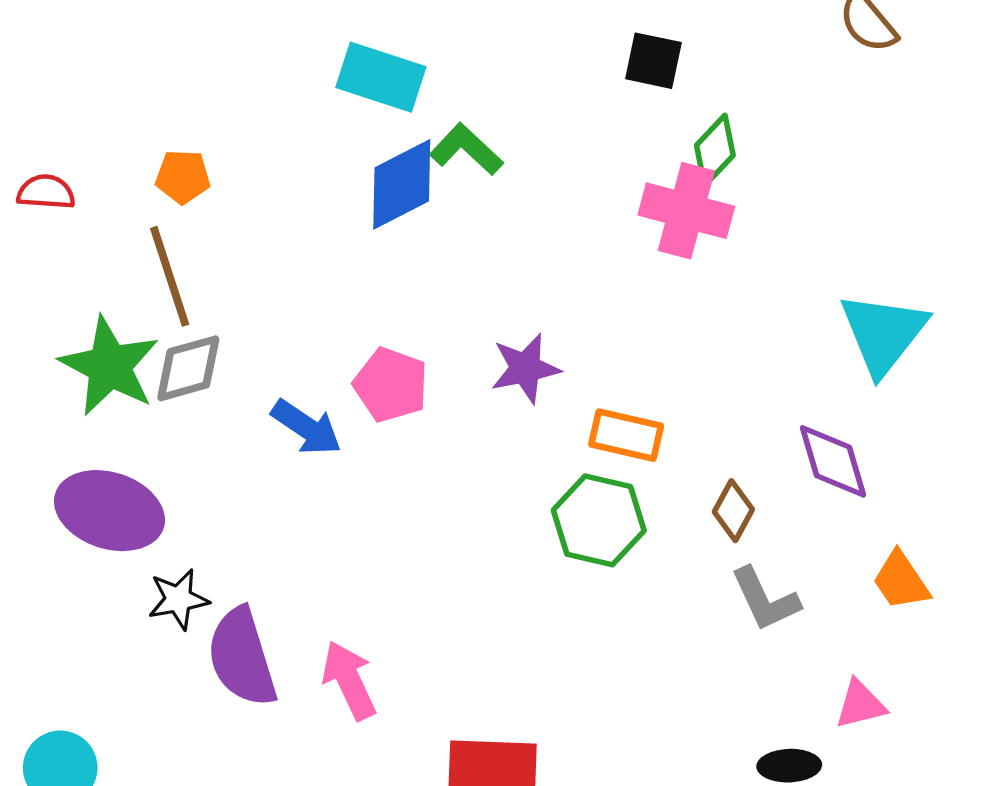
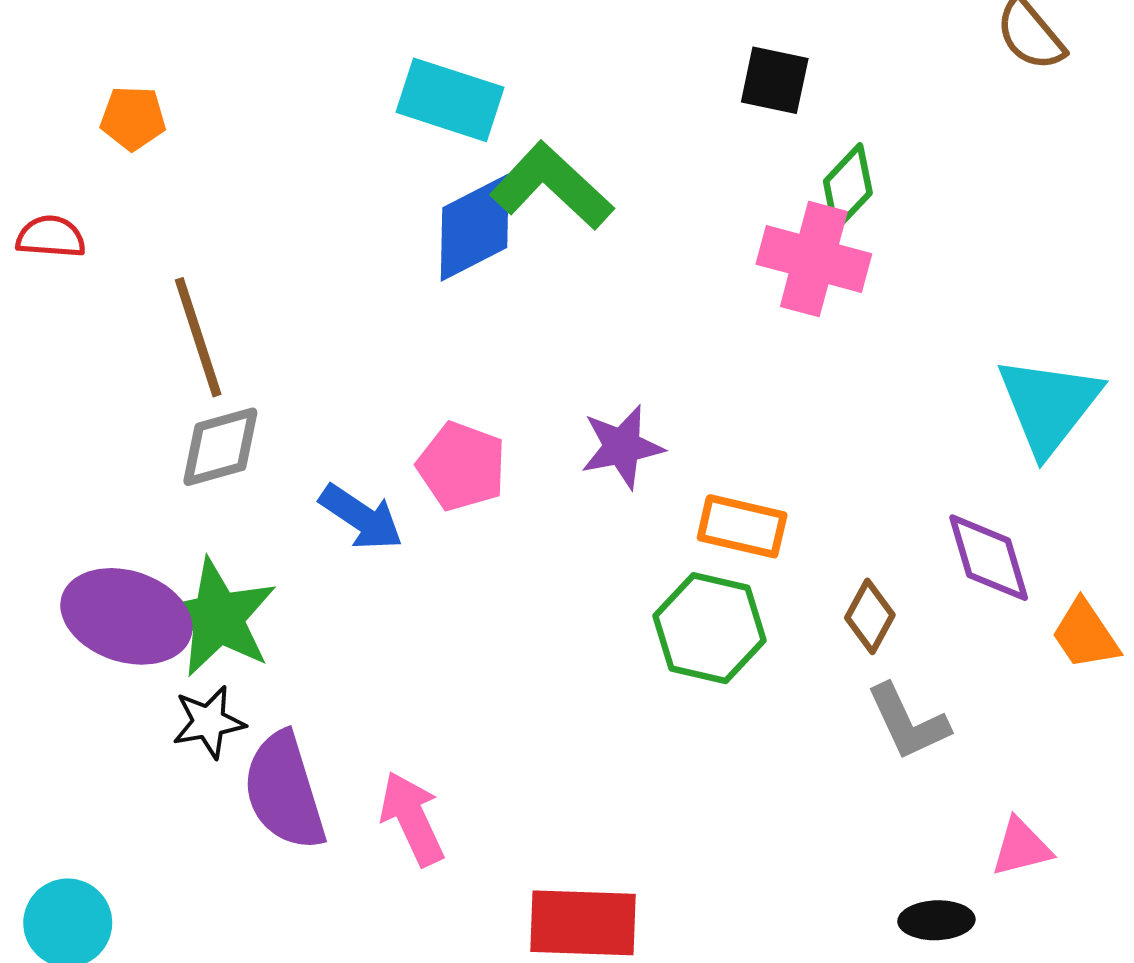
green L-shape: (466, 149) -> (552, 186), size x1.4
orange pentagon: (183, 177) -> (133, 118), moved
green star: (109, 366) -> (218, 618), moved
orange trapezoid: (901, 581) -> (1085, 635), moved

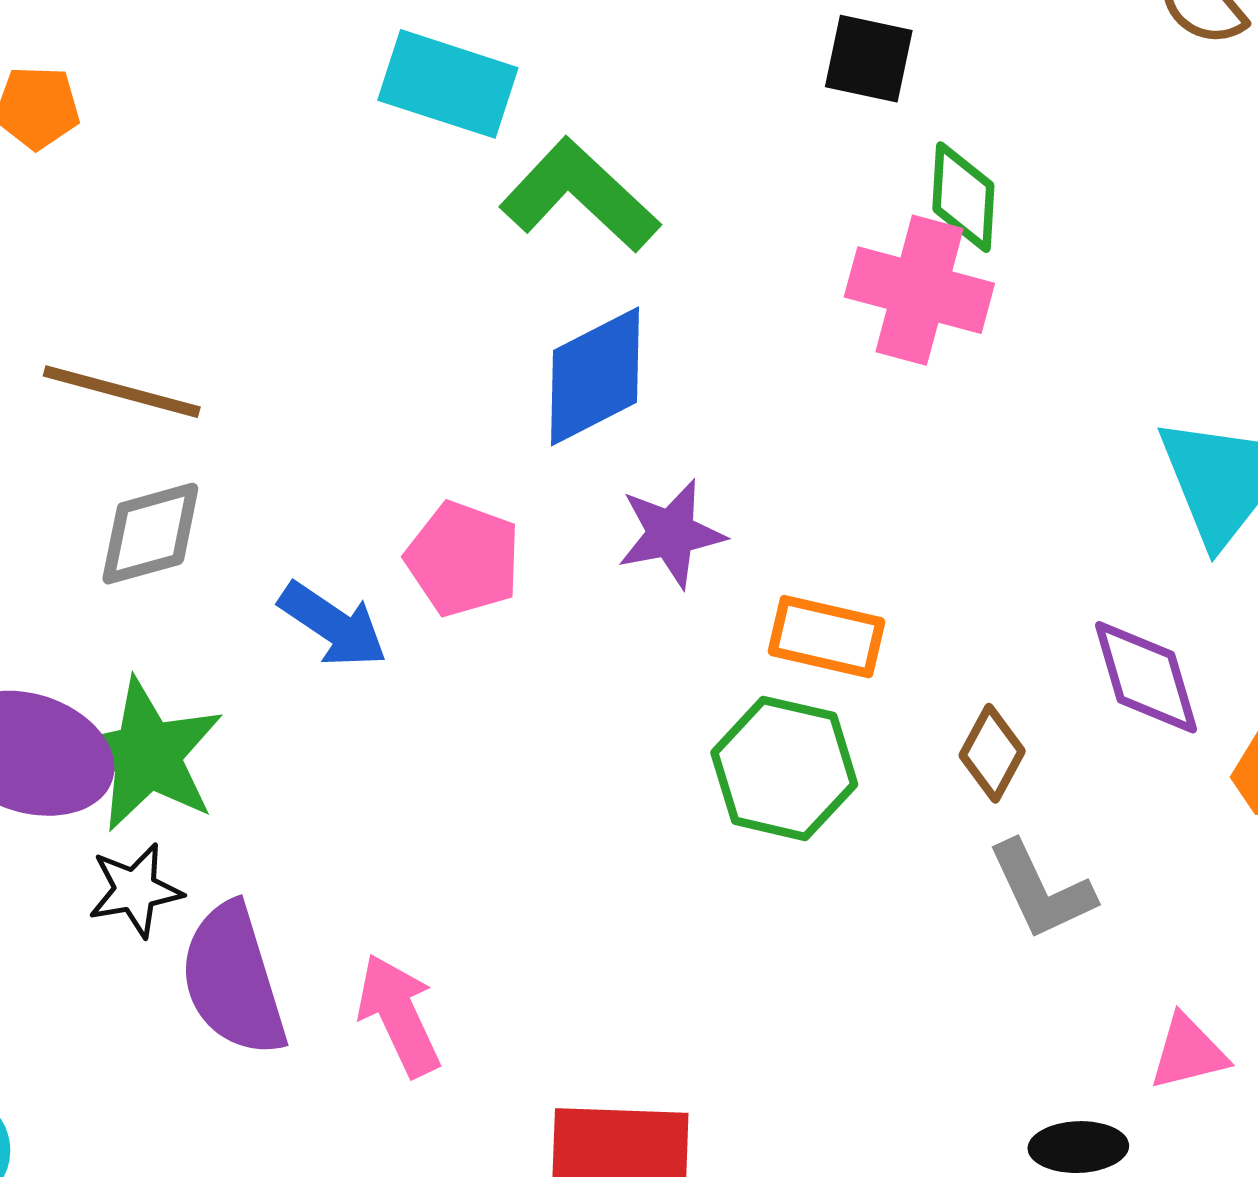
green diamond: (848, 187) -> (963, 197), turned -40
blue diamond: (475, 228) -> (595, 376), moved
brown line: (198, 337) -> (122, 392), turned -57

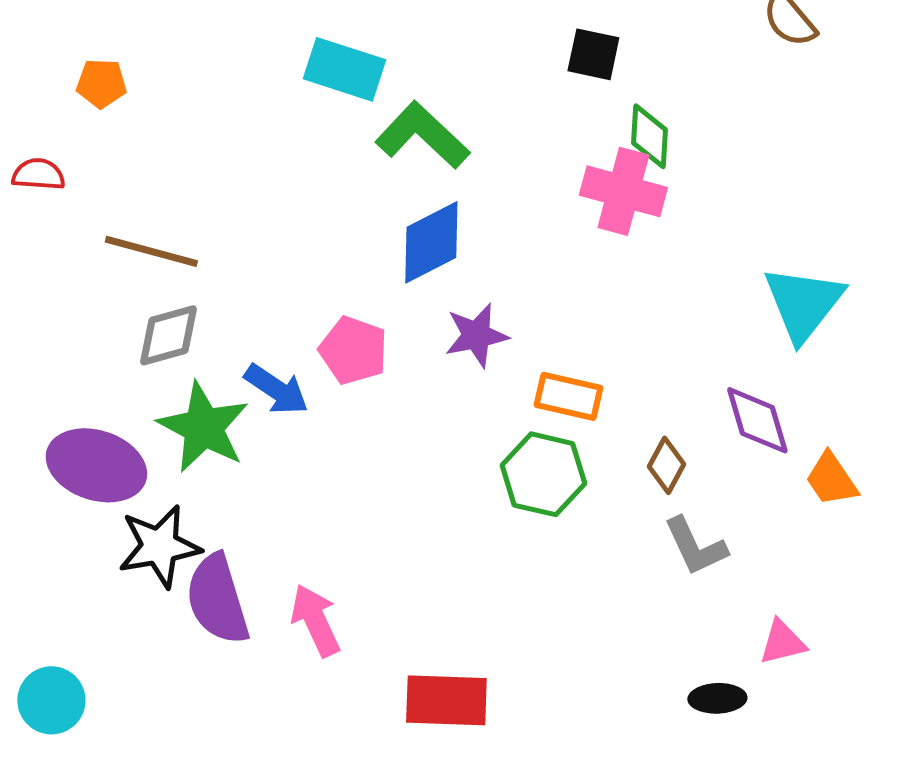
green star: (147, 755) -> (203, 427), moved
black star: (135, 890) -> (159, 546), size x1.5

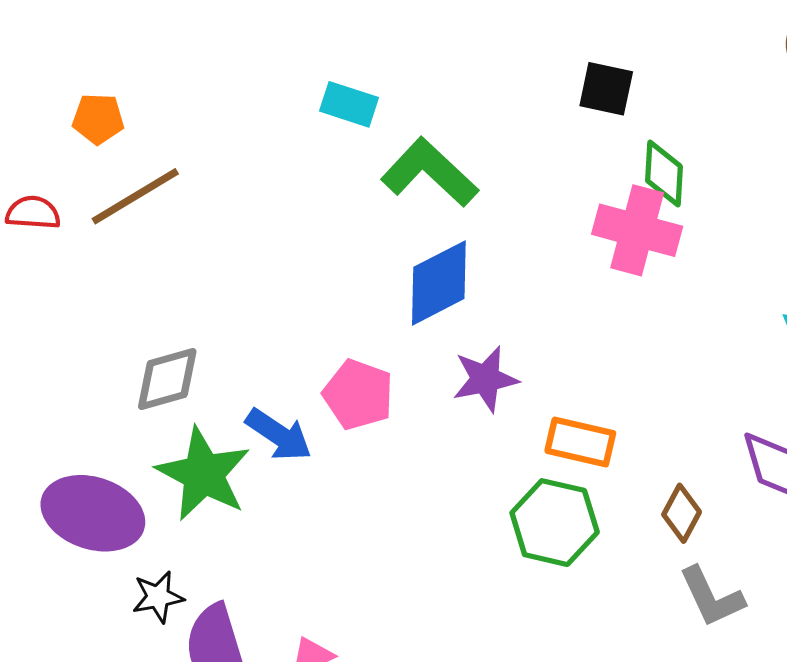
cyan rectangle: (344, 69) -> (349, 104), size x0.7
brown line: (151, 251) -> (135, 196), moved, turned -46
black star: (159, 546) -> (158, 597), size x0.6

